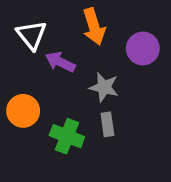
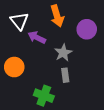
gray star: (104, 87) -> (63, 53), turned 30
green cross: (67, 136) -> (44, 96), moved

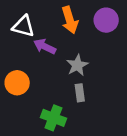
white triangle: (19, 21) -> (23, 26), turned -36
purple circle: (87, 29) -> (106, 20), moved

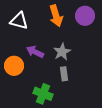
purple arrow: (45, 46) -> (35, 52), moved

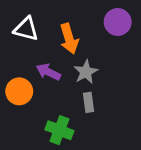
orange arrow: (56, 16) -> (69, 39), moved

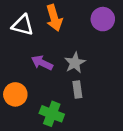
orange arrow: (69, 39) -> (54, 18), moved
orange circle: (19, 91) -> (15, 94), moved

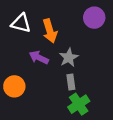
orange arrow: (54, 18) -> (50, 31), moved
green cross: (52, 114) -> (79, 104), moved, turned 35

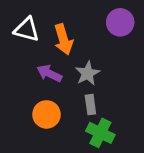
orange circle: (14, 86) -> (47, 114), moved
green cross: (79, 104) -> (100, 133), turned -30

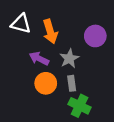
purple circle: (120, 22) -> (95, 36), moved
orange circle: (47, 114) -> (46, 83), moved

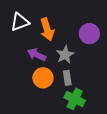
white triangle: (21, 24) -> (20, 22), turned -36

